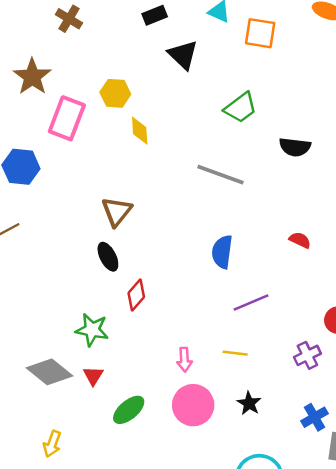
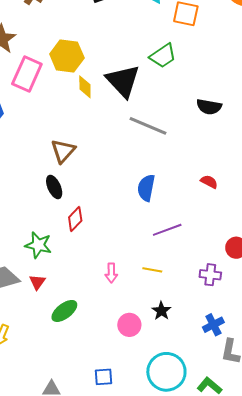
black triangle: (183, 55) -> (123, 81), moved, size x1.4
yellow hexagon: (115, 93) -> (67, 56), size x1.4
green trapezoid: (240, 108) -> (163, 56), moved
purple cross: (307, 355) -> (210, 275), turned 30
pink circle: (193, 405) -> (129, 325), moved, size x0.7

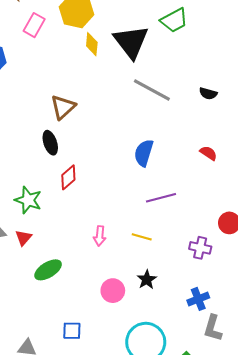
pink rectangle: (27, 74) -> (34, 25), size x0.7
black semicircle: (209, 107) -> (208, 93), moved, size x0.7
blue square: (103, 377) -> (72, 331), moved

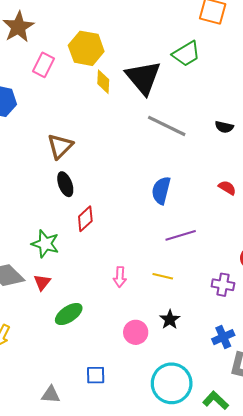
brown triangle: (63, 107) -> (60, 146), moved

